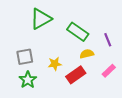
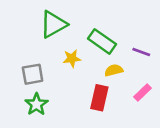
purple line: (108, 40) -> (141, 52), turned -48
yellow star: (55, 64) -> (72, 58), moved
red rectangle: (76, 75) -> (99, 98), turned -42

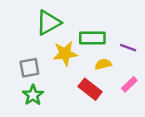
green rectangle: (102, 41) -> (92, 38), turned -35
yellow star: (72, 58) -> (65, 53), size x1.5
red rectangle: (99, 98) -> (90, 89), turned -65

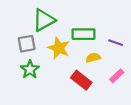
yellow star: (65, 53) -> (59, 48), turned 30
gray square: (29, 68) -> (27, 44), moved
green star: (33, 95) -> (30, 69), moved

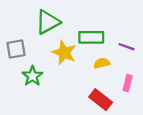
gray square: (27, 44) -> (16, 49), moved
pink rectangle: (117, 76) -> (128, 83), turned -32
red rectangle: (81, 80) -> (101, 100), moved

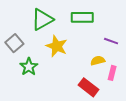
green rectangle: (91, 37) -> (82, 17), moved
gray square: (16, 49) -> (14, 43), turned -30
yellow semicircle: (102, 63) -> (98, 61), moved

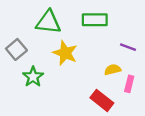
green triangle: (42, 19) -> (48, 22), turned 35

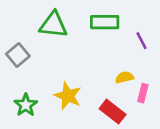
purple line: (128, 47) -> (142, 41), moved, turned 42
yellow star: (65, 53) -> (68, 96), moved
green star: (33, 77) -> (26, 105), moved

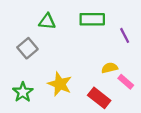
green triangle: (53, 25) -> (47, 22), size x0.7
gray square: (18, 55) -> (27, 48), moved
pink rectangle: (143, 93) -> (126, 82), turned -63

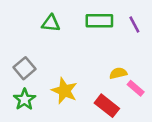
purple line: (125, 35) -> (134, 25), moved
gray square: (27, 48) -> (25, 68), moved

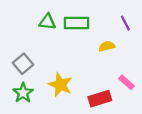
green rectangle: (99, 21) -> (77, 23), moved
yellow semicircle: (118, 73) -> (107, 46), moved
red rectangle: (107, 106) -> (100, 99), turned -55

